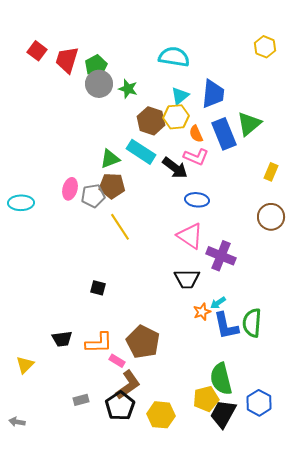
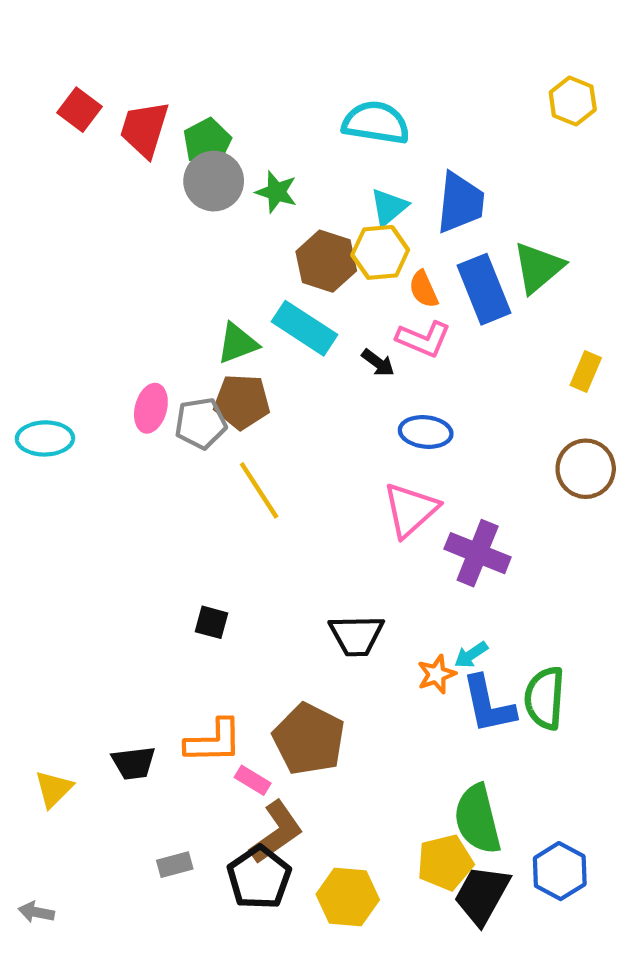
black arrow: (175, 168) -> (378, 363), size x0.6
pink triangle: (190, 236) -> (411, 510), turned 44
black trapezoid: (187, 279) -> (356, 635), moved
black trapezoid: (62, 339) -> (134, 763), moved

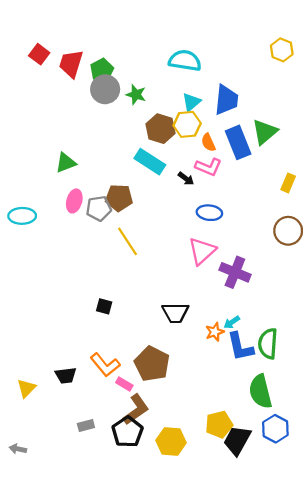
green triangle: (237, 343) -> (66, 163), moved
orange L-shape: (214, 741) -> (105, 365), turned 52
green semicircle: (478, 819) -> (260, 391), moved

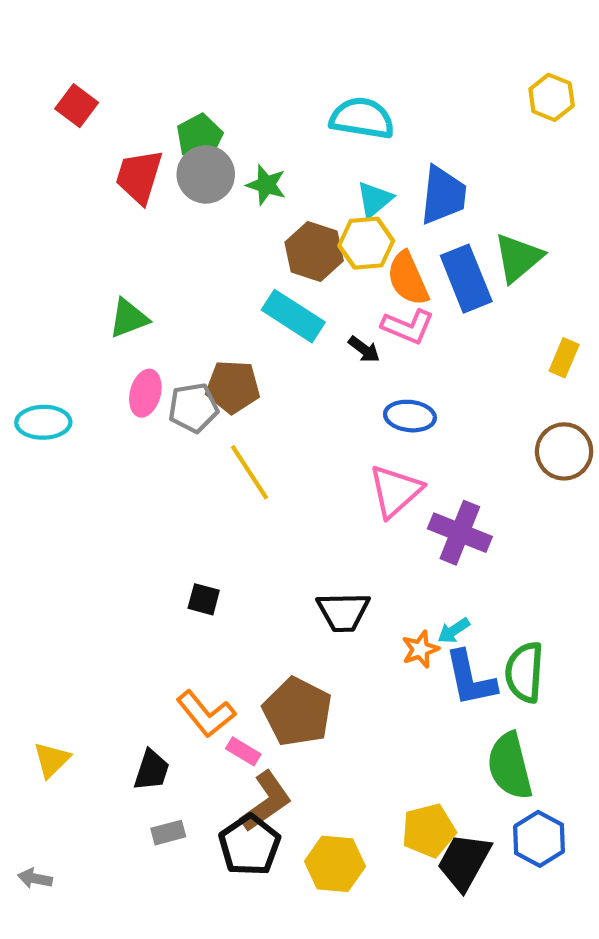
red trapezoid: (71, 64) -> (139, 176), moved
orange semicircle: (208, 142) -> (408, 279), size x1.5
black trapezoid: (66, 375) -> (152, 770), moved, turned -65

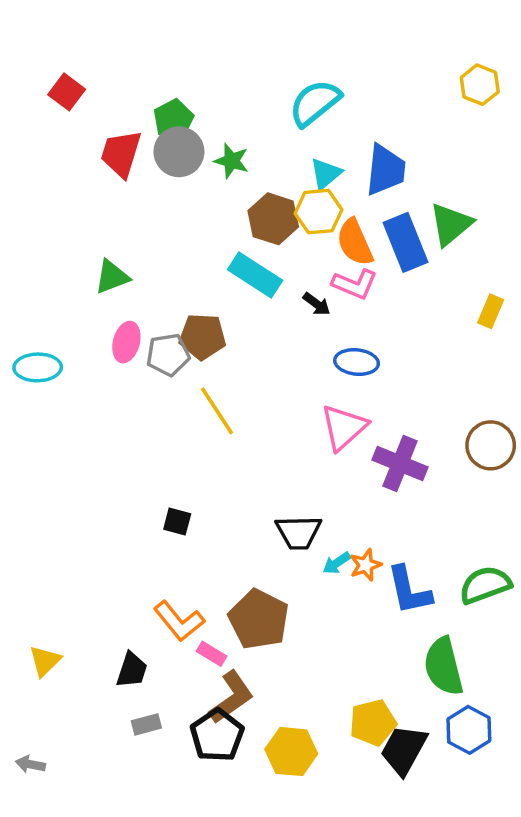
cyan semicircle: (362, 118) -> (315, 103), turned -48
brown circle: (564, 451) -> (491, 445), moved
cyan arrow: (454, 631) -> (337, 563), moved
green semicircle: (524, 672) -> (485, 585), moved, turned 66

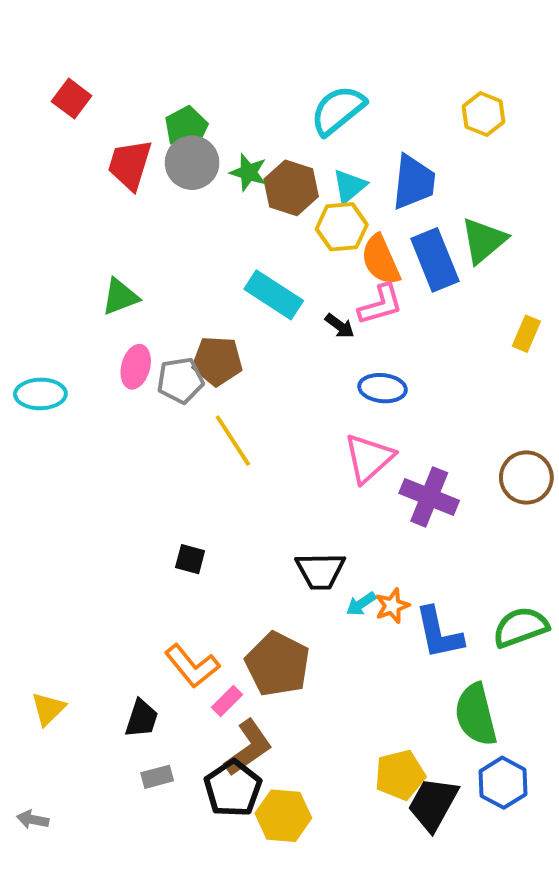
yellow hexagon: (480, 85) -> (484, 114), moved
brown hexagon: (273, 219) -> (291, 188), moved
pink L-shape: (355, 284) -> (381, 305), turned -39
pink rectangle: (212, 654) -> (227, 701), turned -76
yellow hexagon: (291, 752) -> (283, 816), moved

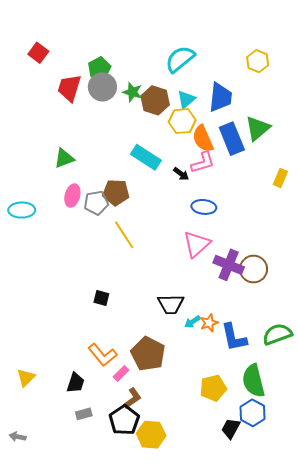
brown circle: (526, 478) -> (254, 269), moved
brown L-shape: (248, 748) -> (132, 398), size x0.7
yellow pentagon: (400, 775) -> (213, 388), moved
blue hexagon: (503, 783) -> (252, 413), moved
black trapezoid: (433, 804) -> (231, 428), size x0.7

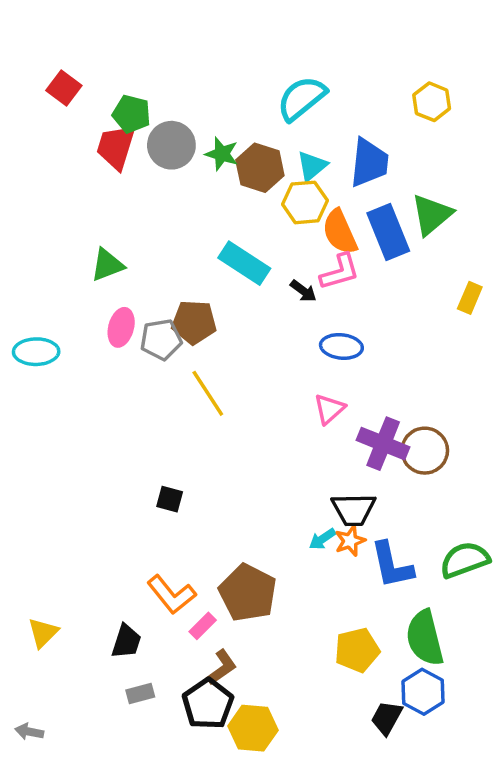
green pentagon: (99, 68) -> (132, 114), moved, turned -30
pink triangle: (197, 244) -> (329, 409), size x0.7
black trapezoid: (171, 304) -> (354, 510), moved

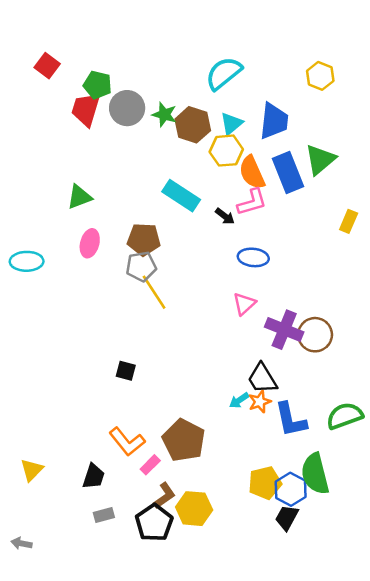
gray pentagon: (161, 340) -> (141, 266), moved
black trapezoid: (354, 510) -> (262, 378), turned 60
blue hexagon: (423, 692) -> (291, 489), moved
black trapezoid: (387, 718) -> (287, 518), moved
yellow hexagon: (253, 728) -> (194, 509), moved

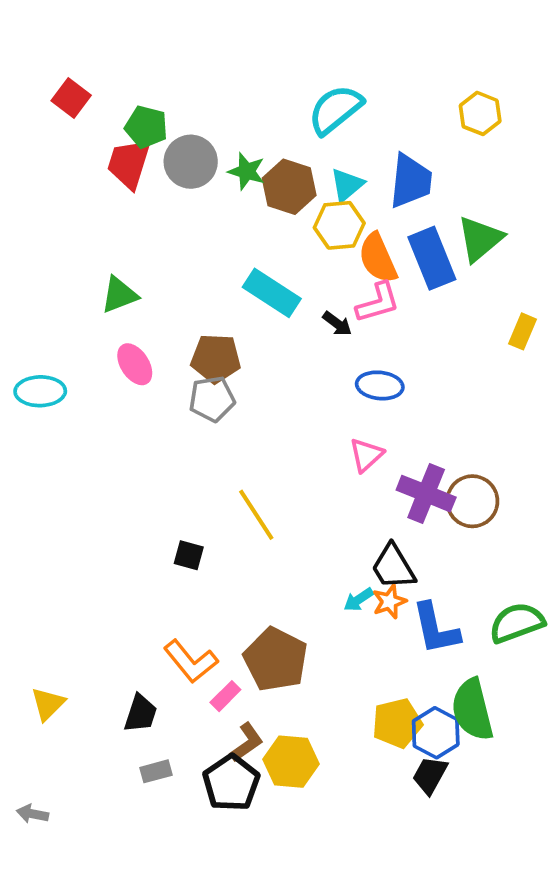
pink ellipse: (90, 243) -> (135, 364), turned -48
yellow line: (154, 292) -> (256, 515), moved

